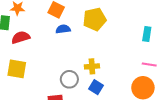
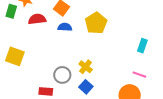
yellow pentagon: (95, 19) -> (96, 23), turned -30
red semicircle: (21, 37) -> (37, 19), moved
yellow cross: (92, 66) -> (86, 67), turned 32

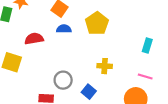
red semicircle: (37, 19) -> (34, 39), moved
yellow cross: (86, 67) -> (105, 66), moved, turned -32

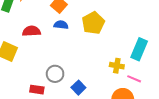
cyan rectangle: (147, 46) -> (139, 49), size x1.5
yellow cross: (105, 66) -> (117, 66), moved

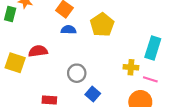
red semicircle: (31, 31) -> (38, 51), moved
gray circle: (55, 74) -> (77, 73), moved

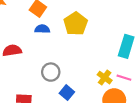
yellow cross: (131, 67) -> (105, 78), moved, turned 32

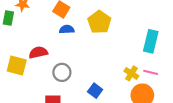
gray circle: (51, 72) -> (62, 72), moved

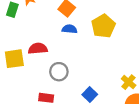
yellow square: (17, 66) -> (14, 59), turned -30

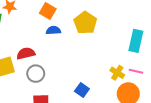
gray circle: (59, 72) -> (36, 74), moved

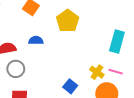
blue semicircle: (53, 30) -> (36, 40), moved
blue square: (82, 90) -> (70, 86), moved

